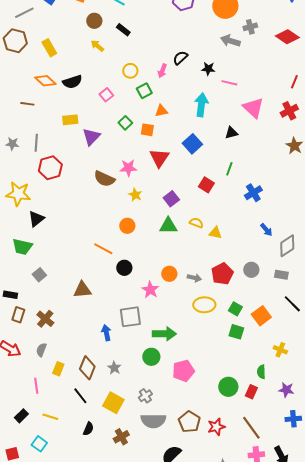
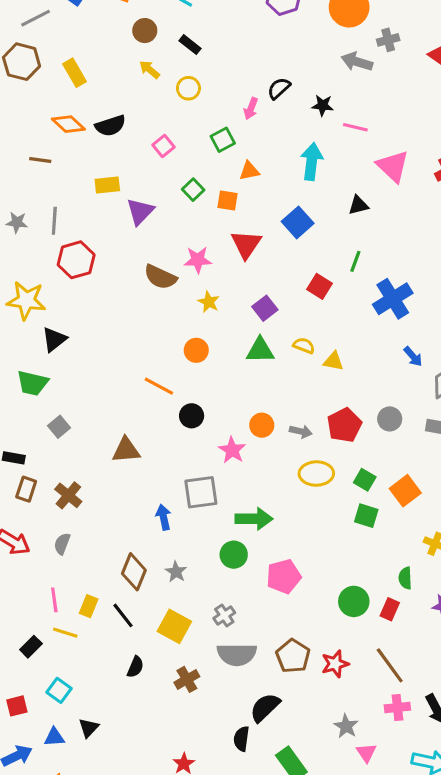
yellow circle: (130, 71) -> (188, 88), moved
blue cross: (253, 193) -> (393, 299), size x1.4
yellow rectangle: (58, 369) -> (89, 606), moved
yellow line: (50, 417) -> (65, 633), moved

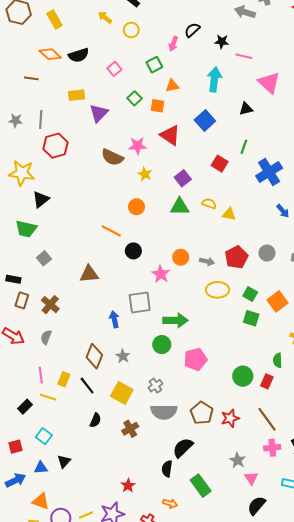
red triangle: (246, 244) -> (170, 135), turned -30

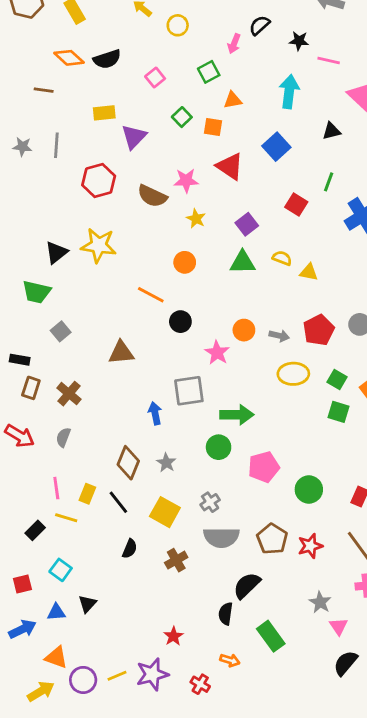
red hexagon: (55, 146) -> (99, 181), moved
yellow star: (22, 173) -> (99, 245), moved
green circle: (243, 376) -> (309, 489), moved

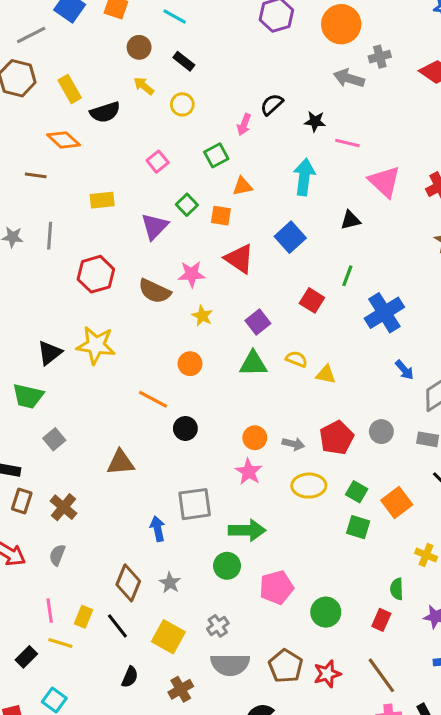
black semicircle: (107, 59) -> (105, 112), moved
purple triangle: (134, 137) -> (155, 226), moved
pink star: (217, 353) -> (249, 472), moved

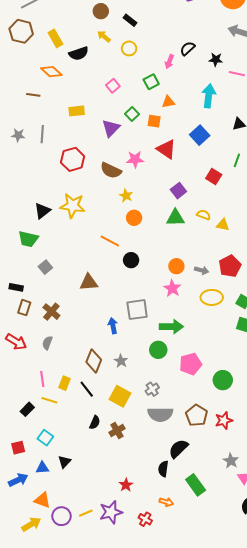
yellow star: (202, 316) -> (126, 196), moved
brown cross: (181, 689) -> (117, 430), moved

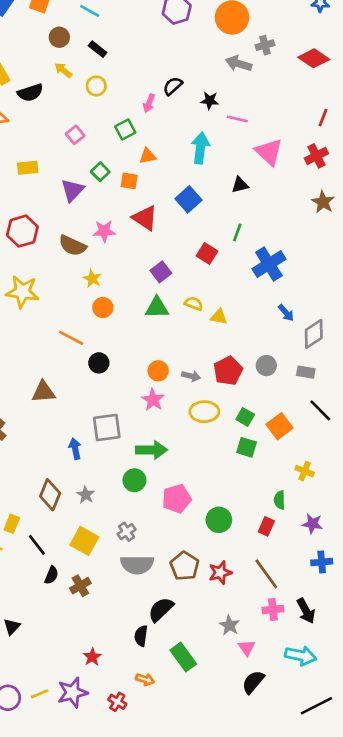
black line: (87, 389) -> (37, 545), moved

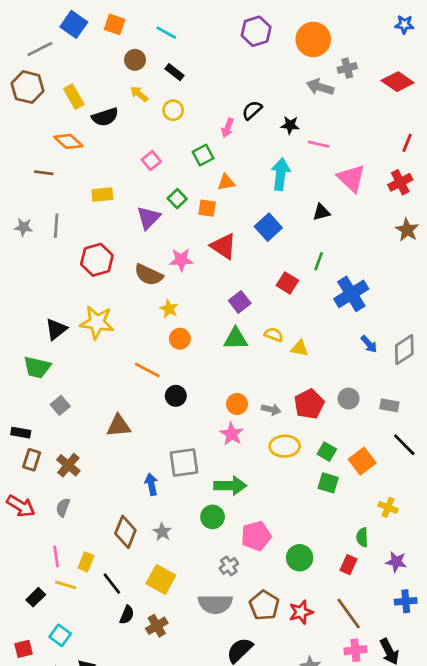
gray diamond: (314, 334) -> (404, 350), moved
gray cross: (127, 532) -> (229, 566), moved

